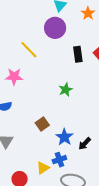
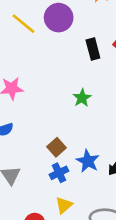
yellow line: (29, 50) -> (23, 24), moved
blue cross: (59, 160) -> (59, 173), moved

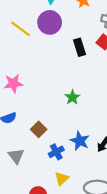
green star: (82, 98) -> (72, 97), moved
brown square: (56, 147) -> (39, 129), moved

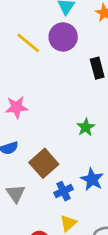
brown square: (39, 129) -> (44, 163), size x1.5

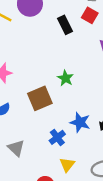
brown square: (44, 163) -> (40, 98), moved, turned 30

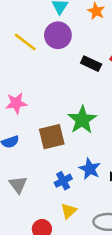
black rectangle: (65, 25) -> (91, 64), turned -48
green star: (65, 78) -> (82, 120), size x1.6

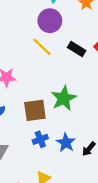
yellow line: (25, 42) -> (42, 47), moved
blue cross: (63, 181) -> (40, 139), moved

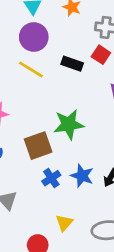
green star: (64, 98) -> (69, 124), turned 30

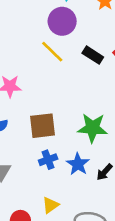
green star: (69, 124) -> (93, 128), moved

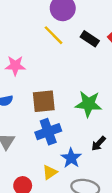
blue cross: (48, 160) -> (48, 132), size x1.5
blue star: (78, 164) -> (71, 158), moved

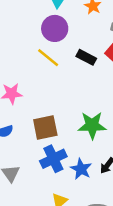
blue star: (71, 158) -> (81, 169), moved

